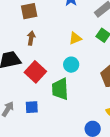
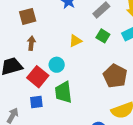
cyan circle: (71, 65) -> (57, 65), moved
blue square: (32, 107) -> (36, 102), moved

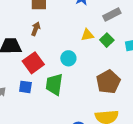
yellow triangle: (75, 41) -> (87, 35), moved
cyan circle: (57, 65) -> (68, 58), moved

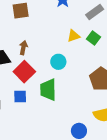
brown arrow: (36, 29) -> (23, 48), moved

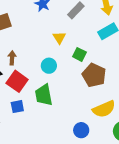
yellow triangle: (73, 36) -> (59, 38), turned -32
green square: (93, 38) -> (79, 54), moved

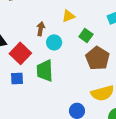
yellow triangle: (59, 38) -> (68, 16), turned 32
brown arrow: (12, 58) -> (41, 29), moved

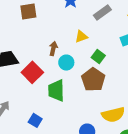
brown pentagon: (98, 58) -> (93, 80), moved
blue square: (17, 78) -> (35, 120), moved, turned 32

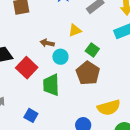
brown arrow: (53, 48) -> (47, 43), turned -88

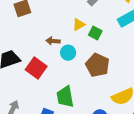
green square: (92, 50) -> (95, 33), moved
green trapezoid: (51, 85) -> (65, 97), moved

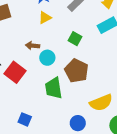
yellow triangle: (79, 25) -> (45, 18), moved
green trapezoid: (65, 97) -> (54, 88), moved

